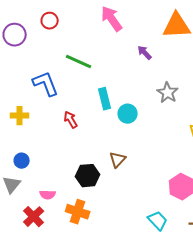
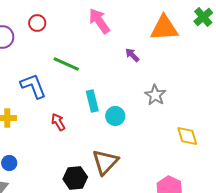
brown triangle: (118, 160) -> (105, 162), size x1.6

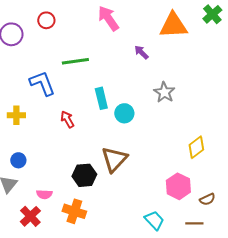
green line: (66, 64) -> (75, 61), turned -32
yellow diamond: (187, 136) -> (196, 147), moved, turned 70

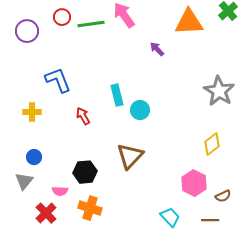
green line: (75, 61) -> (91, 24), moved
gray star: (164, 92) -> (219, 91), moved, size x1.4
black hexagon: (84, 175) -> (85, 172), moved

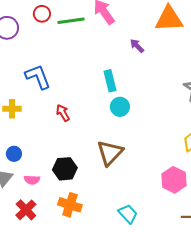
cyan rectangle: (117, 95) -> (110, 81), moved
pink semicircle: (60, 191) -> (32, 180), moved
cyan trapezoid: (170, 217) -> (128, 214), moved

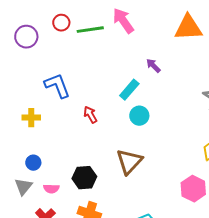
purple arrow: (137, 46) -> (153, 66), moved
cyan rectangle: (110, 81) -> (129, 90), turned 55
red arrow: (63, 113) -> (90, 115), moved

